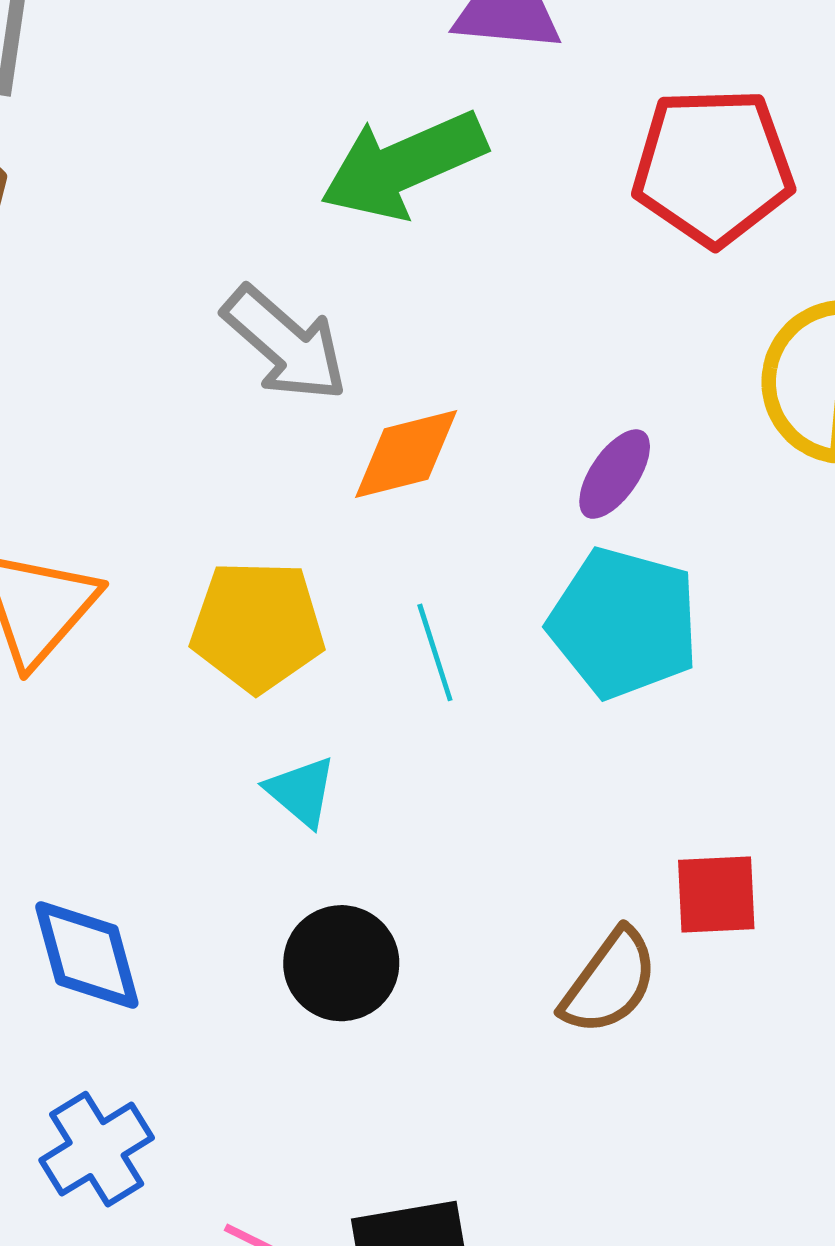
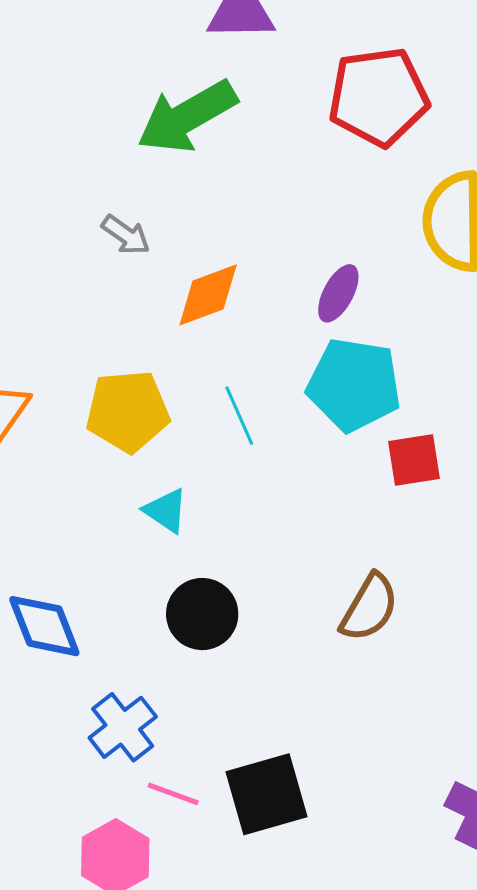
gray arrow: (285, 344) -> (126, 235), size x0.6
red square: (716, 894) -> (414, 460), moved
blue cross: (97, 1149) -> (123, 727), moved

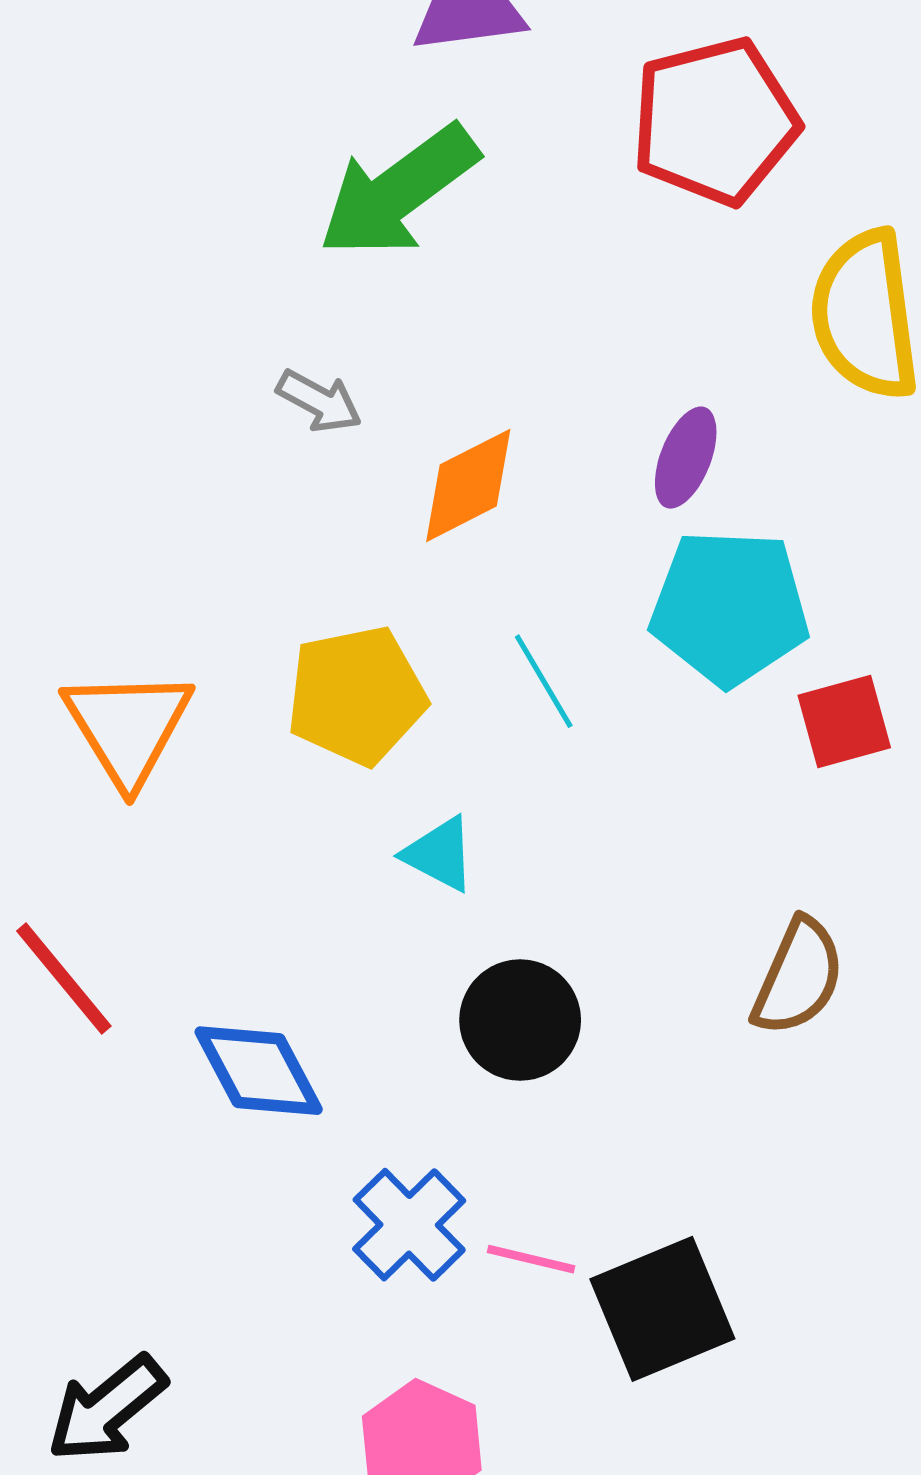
pink line: (173, 794) -> (531, 1259), moved

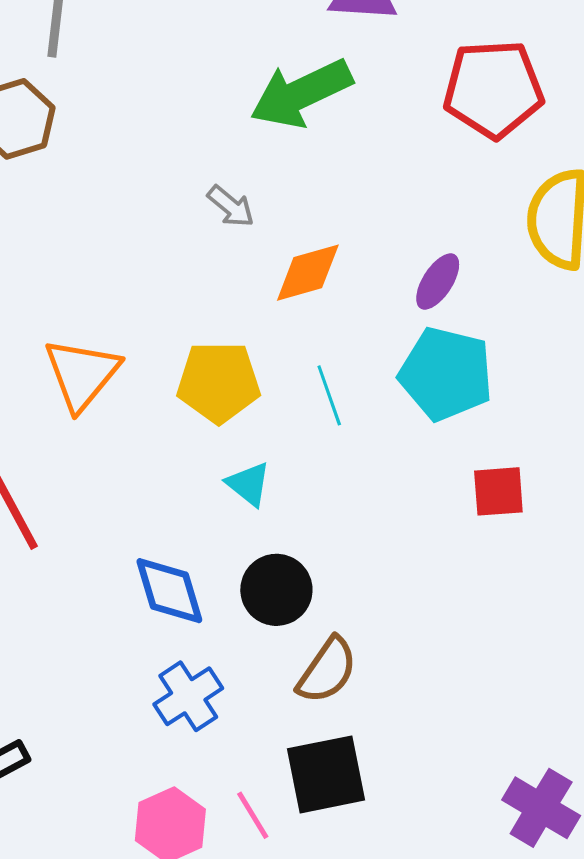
red square: (844, 721) -> (498, 491), moved
brown semicircle: (798, 977) -> (327, 670), moved
blue diamond: (259, 1071) -> (169, 591), moved
pink line: (531, 1259) -> (253, 815), moved, turned 34

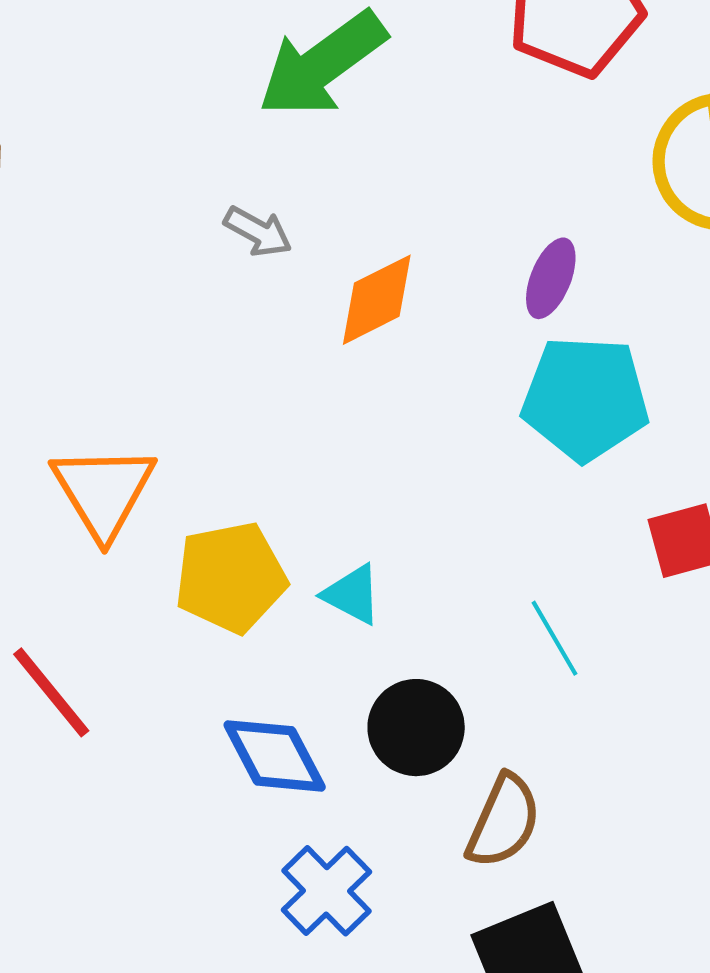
yellow pentagon: (219, 382) -> (231, 577), moved
cyan line: (329, 395) -> (554, 638), moved

